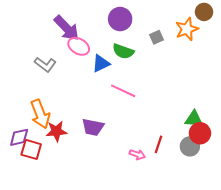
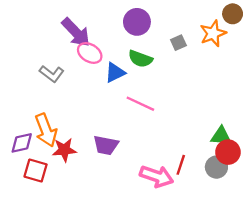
purple diamond: (19, 137) -> (22, 143), moved
pink arrow: (137, 154) -> (157, 176), size x1.8

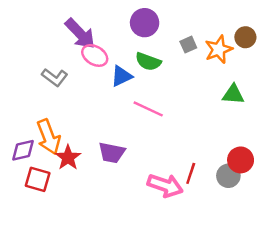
brown circle: (233, 14) -> (245, 37), moved
orange star: (213, 33) -> (219, 49), moved
green triangle: (221, 136) -> (233, 94), moved
red star: (64, 150) -> (68, 158), turned -30

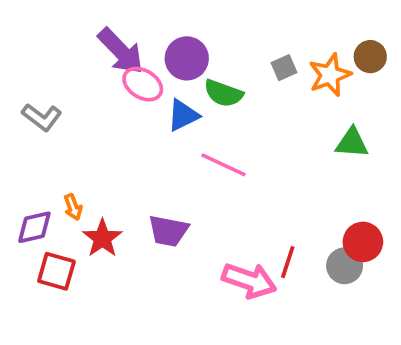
purple circle: (145, 23) -> (187, 58), moved
gray L-shape: (55, 77) -> (42, 117), moved
orange arrow: (49, 137) -> (73, 207), size x0.5

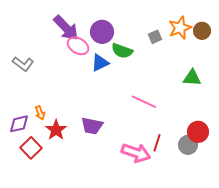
orange star: (330, 75) -> (180, 28), moved
pink line: (223, 165) -> (144, 102), moved
red square: (56, 271) -> (31, 148), turned 30

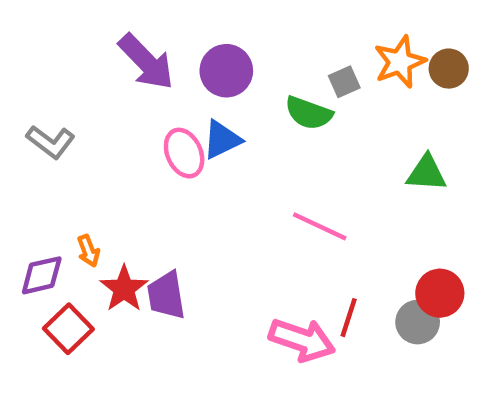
pink ellipse: (78, 46) -> (184, 153), moved, turned 35
green semicircle: (122, 51) -> (309, 113), moved
purple trapezoid: (92, 126) -> (166, 295), moved, turned 70

